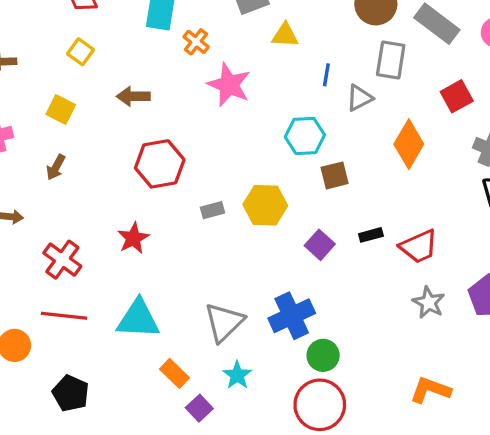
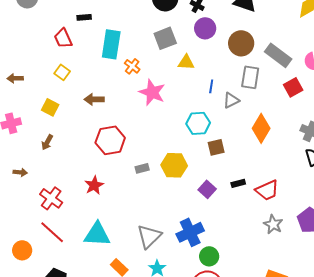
red square: (457, 96) -> (293, 87), moved
red line: (64, 316) -> (52, 232), turned 36

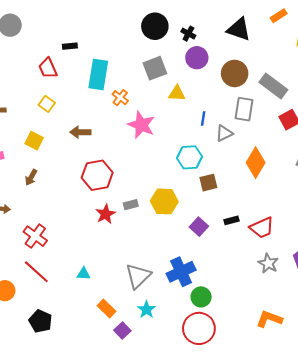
red star: (94, 185) -> (106, 214), moved
cyan triangle: (97, 234) -> (84, 274), size x0.5

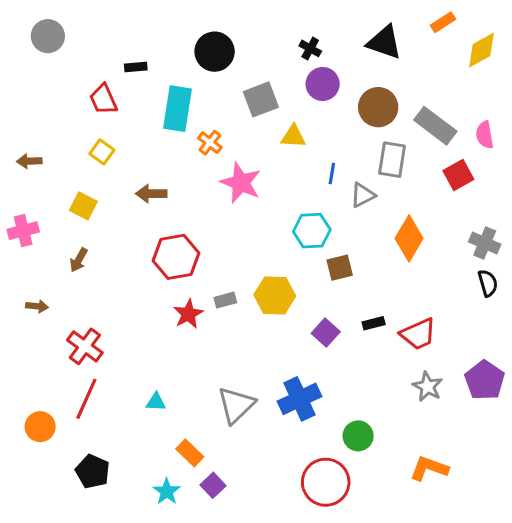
black circle: (155, 26) -> (215, 52), moved
red line: (36, 272) -> (86, 399), turned 72
green circle: (201, 297) -> (358, 436), moved
cyan star: (146, 310) -> (167, 491), moved

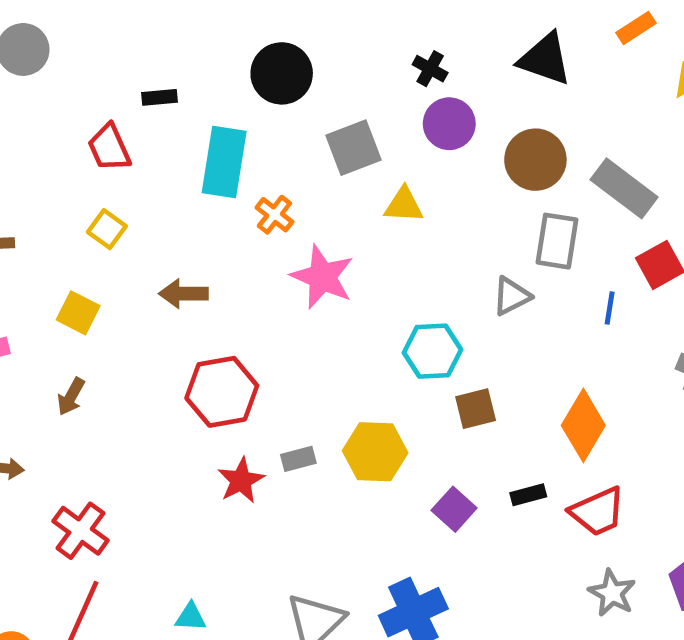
blue line: (332, 174) -> (610, 308), moved
orange diamond: (409, 238) -> (583, 425), moved

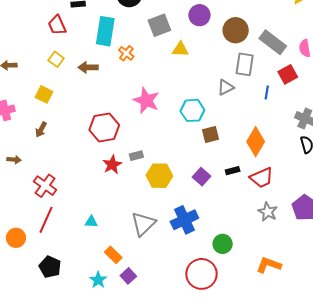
pink star: (322, 277) -> (146, 100), moved
brown arrow: (183, 294) -> (88, 67), moved
yellow hexagon: (375, 452) -> (159, 176), moved

